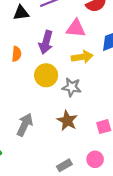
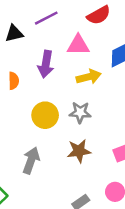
yellow circle: (46, 75) -> (45, 115), moved
brown star: (67, 121) -> (79, 151), turned -30

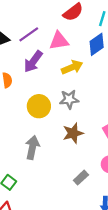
purple line: (46, 18) -> (29, 34), moved
purple arrow: (46, 64) -> (33, 62), turned 35

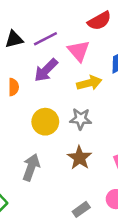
pink triangle: (59, 41) -> (79, 51), turned 50
brown star: (73, 133) -> (79, 158), turned -30

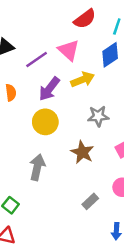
purple line: (45, 39) -> (37, 59), moved
purple arrow: (46, 70) -> (49, 89), moved
gray star: (81, 119) -> (98, 116), moved

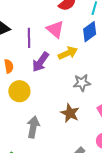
purple line: (37, 59) -> (29, 38), turned -54
yellow circle: (45, 122) -> (19, 91), moved

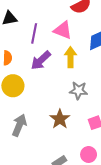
pink triangle: (55, 29) -> (63, 30), turned -30
yellow arrow: (68, 53) -> (70, 57), turned -78

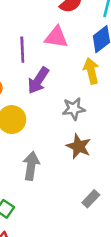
yellow arrow: (70, 57) -> (91, 71), moved
gray star: (78, 91) -> (74, 109), moved

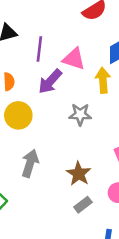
pink triangle: (56, 37) -> (74, 59), moved
brown star: (79, 146) -> (79, 174), moved

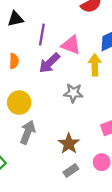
yellow circle: (18, 115) -> (19, 103), moved

